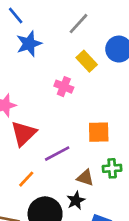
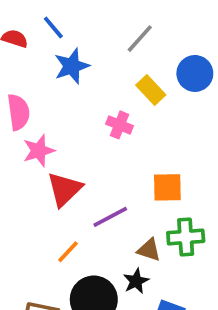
green cross: (112, 168) -> (186, 237), size x1.4

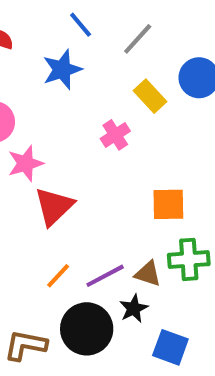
blue line: (53, 28) -> (81, 25), moved
pink cross: (120, 125) -> (115, 135), turned 35
purple line: (110, 217) -> (105, 276), moved

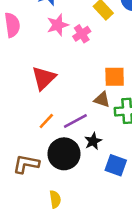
pink star: (25, 163) -> (58, 25), moved
brown triangle: (148, 274) -> (102, 100), moved

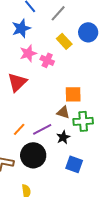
pink cross: (82, 34) -> (47, 60), turned -32
red triangle: (44, 78) -> (17, 82), moved
black star: (93, 141) -> (63, 137), moved

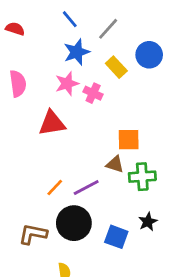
blue star: (21, 28) -> (77, 52), moved
red triangle: (17, 82) -> (52, 123), turned 35
black star: (63, 137) -> (148, 222), moved
blue square: (74, 164) -> (116, 237), moved

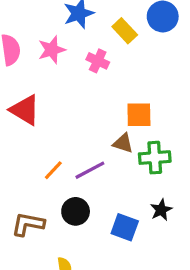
pink star: (67, 84) -> (52, 50), moved
red triangle: (52, 123) -> (25, 110), moved, turned 40
black circle: (74, 223) -> (76, 211), size x0.7

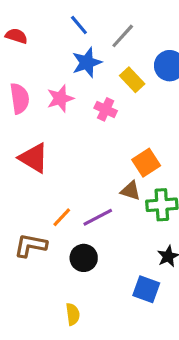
orange square: (139, 115) -> (146, 163), turned -32
brown L-shape: (28, 224) -> (31, 245), moved
blue square: (125, 227) -> (146, 289), moved

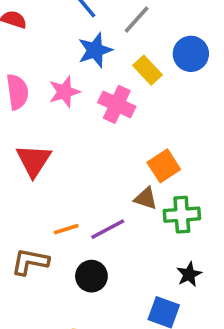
pink cross: (106, 109) -> (117, 104), size x1.4
red triangle: (34, 158) -> (34, 160), turned 32
orange line: (62, 217) -> (66, 229), turned 30

